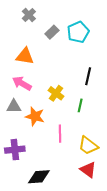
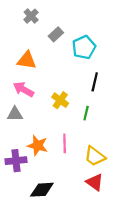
cyan pentagon: (78, 32) -> (84, 47), moved
orange star: (35, 116) -> (38, 145), moved

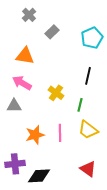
cyan pentagon: (84, 47) -> (92, 38), moved
orange star: (38, 145) -> (35, 135), turned -30
yellow trapezoid: (95, 156) -> (88, 130), moved
purple cross: (16, 161) -> (15, 164), moved

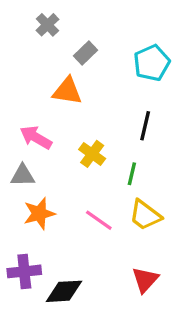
orange triangle: (25, 56) -> (67, 91), moved
pink line: (60, 133) -> (99, 220), turned -54
orange star: (35, 135) -> (39, 214), moved
red triangle: (88, 169) -> (145, 280), turned 36

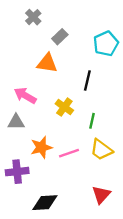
black line: (145, 126) -> (87, 81), moved
orange star: (39, 214) -> (41, 147), moved
pink line: (99, 220) -> (69, 153), turned -54
purple cross: (24, 271) -> (17, 172), moved

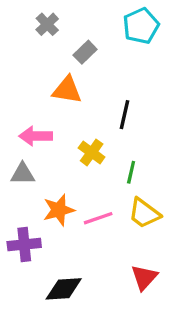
cyan pentagon: (106, 44) -> (141, 26), moved
pink arrow: (25, 95) -> (36, 136), turned -30

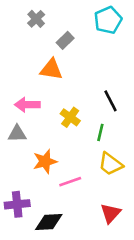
black line: (124, 115) -> (111, 101), moved, turned -40
pink line: (98, 218) -> (70, 182), moved
purple cross: (24, 245) -> (17, 204), moved

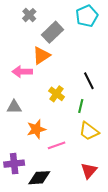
gray rectangle: (65, 40) -> (52, 32), size x1.5
orange triangle: (51, 69) -> (41, 55), turned -42
pink arrow: (27, 105) -> (22, 72), moved

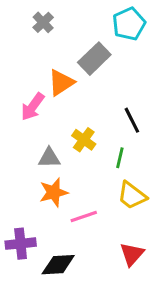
gray rectangle: (52, 32) -> (94, 59), moved
pink arrow: (22, 72) -> (33, 107), turned -54
gray triangle: (14, 107) -> (49, 158), moved

